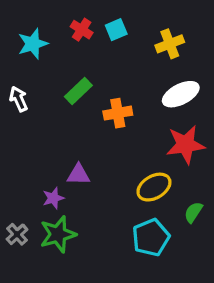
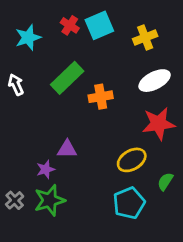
cyan square: (116, 30) -> (99, 25), size x1.5
green rectangle: (78, 91) -> (67, 78), size x1.4

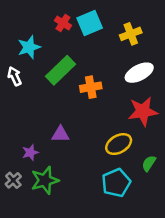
cyan star: (28, 37) -> (29, 47), moved
purple star: (46, 169) -> (30, 152), moved

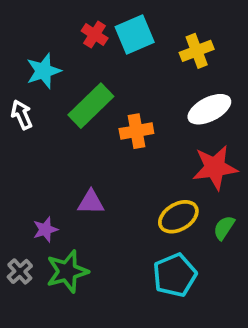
green semicircle: (149, 163) -> (224, 228), moved

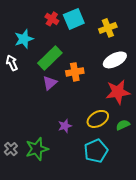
purple triangle: (91, 202) -> (50, 83), moved, turned -42
green semicircle: (224, 228) -> (123, 125), turned 32
purple star: (45, 230) -> (65, 126), moved

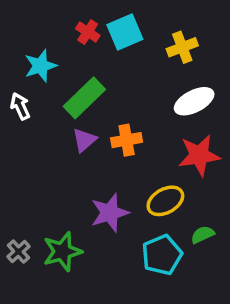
orange cross: (75, 72) -> (127, 140), moved
green semicircle: (123, 125) -> (203, 235), moved
purple star: (65, 126) -> (110, 213), size x1.6

